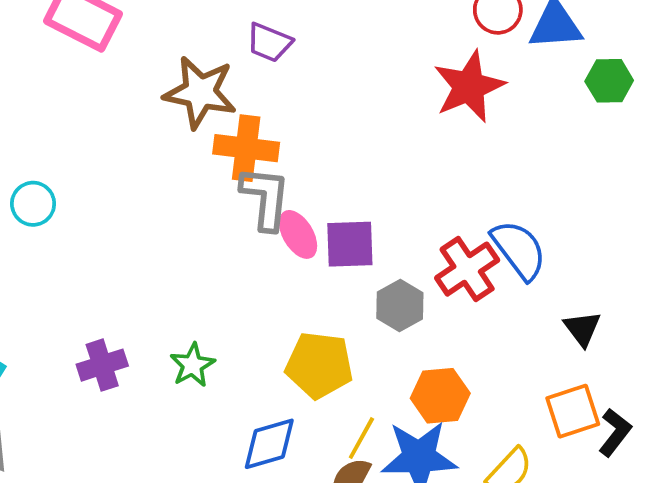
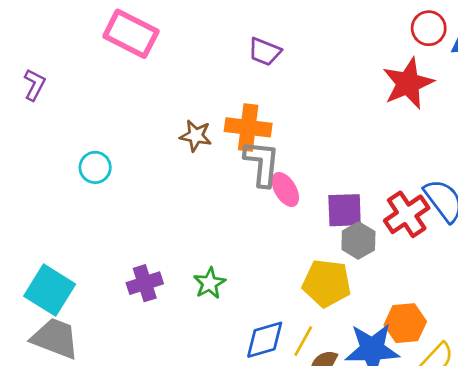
brown star: (200, 92) -> (196, 136), moved, size x0.6
purple square: (350, 244) -> (345, 210), moved
yellow pentagon: (319, 365) -> (327, 283), moved
orange hexagon: (440, 396) -> (405, 323), moved
yellow line: (361, 438) -> (303, 341), moved

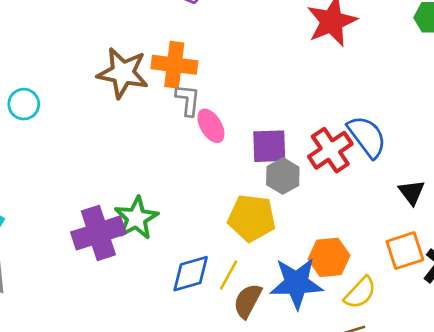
brown star: (196, 136) -> (123, 73), size x1.6
gray L-shape: (262, 163) -> (188, 100), size x0.7
purple cross: (145, 283) -> (98, 233), moved, size x1.5
green star: (210, 283) -> (136, 218), size x1.4

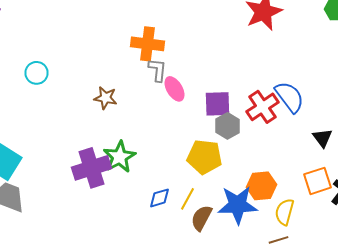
brown star: (123, 73) -> (106, 98), moved, size x0.6
blue diamond: (191, 274) -> (160, 198), size x0.7
yellow semicircle: (360, 293) -> (284, 212), turned 152

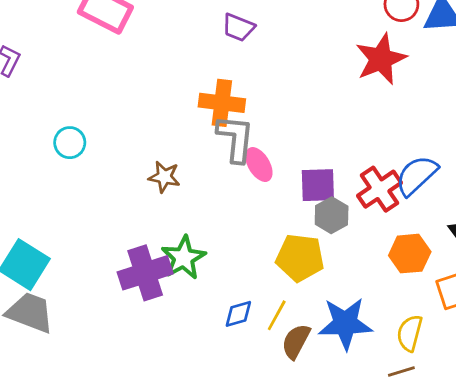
gray L-shape: (158, 70) -> (236, 138), size x1.5
blue semicircle: (290, 97) -> (417, 175), turned -96
orange hexagon: (262, 186) -> (410, 254), moved

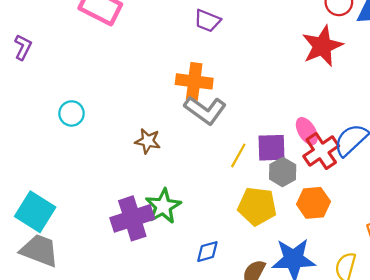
gray L-shape: (236, 138) -> (205, 110), turned 120
pink ellipse: (259, 165) -> (307, 131), moved
orange hexagon: (410, 254) -> (313, 203), moved
yellow line: (277, 315) -> (238, 155), moved

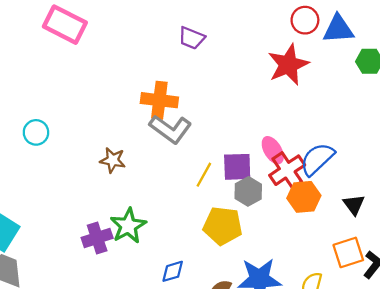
purple trapezoid: (207, 21) -> (192, 38), moved
orange hexagon: (313, 203) -> (304, 197), moved
purple cross: (132, 218) -> (97, 238), size x0.7

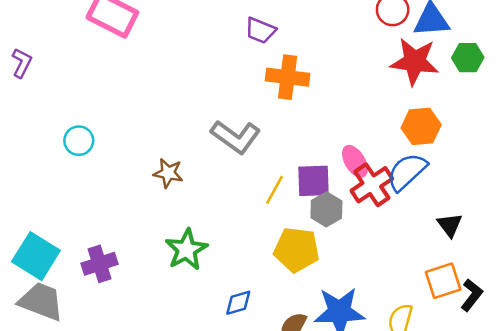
red star: (288, 65) -> (415, 62), moved, turned 30
orange cross: (159, 100) -> (288, 77), moved
orange hexagon: (304, 197) -> (421, 126), moved
purple cross: (97, 238) -> (100, 264), moved

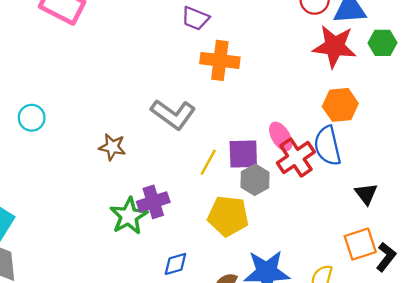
blue semicircle: (407, 172) -> (327, 146), turned -60
purple cross: (100, 264) -> (153, 202), moved

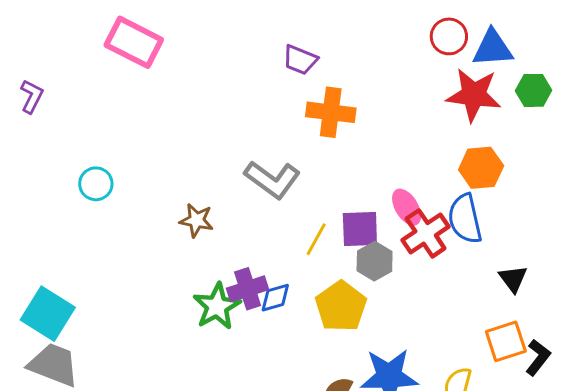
yellow pentagon: (228, 216) -> (341, 306), turned 30
blue diamond: (175, 264) -> (275, 298), moved

